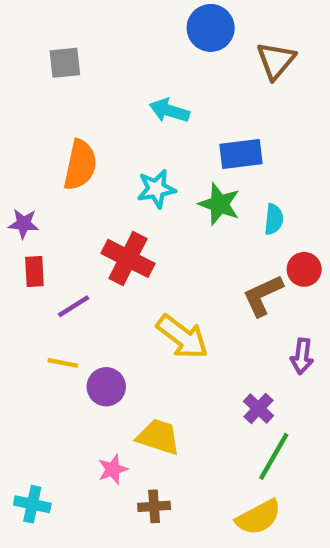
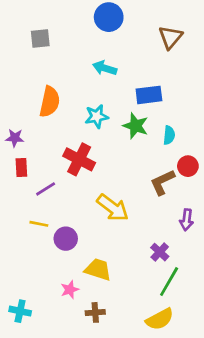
blue circle: (211, 28) -> (109, 17), moved

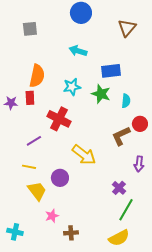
red rectangle: (21, 167) -> (30, 98), moved
purple circle: (66, 239) -> (60, 178), moved
yellow trapezoid: (98, 269) -> (37, 191), moved, turned 35

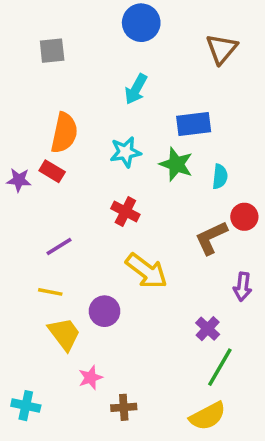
cyan arrow: (78, 51) -> (136, 89), turned -78
red rectangle: (30, 98) -> (52, 171), turned -56
red cross: (59, 119) -> (125, 211), moved, size x0.7

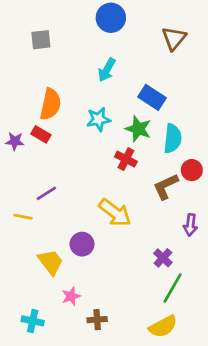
blue rectangle: (194, 124) -> (152, 97), turned 40
cyan semicircle: (220, 177) -> (173, 138), size x1.5
red cross: (125, 211) -> (126, 159), moved
yellow line: (50, 292) -> (23, 217), moved
cyan cross: (26, 406) -> (33, 321), moved

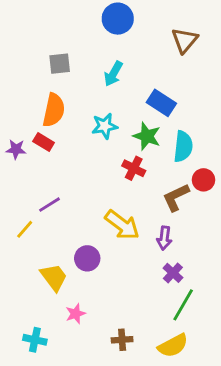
gray square: (41, 40) -> (60, 64), moved
yellow line: (23, 217) -> (25, 229), turned -60
purple arrow: (190, 225) -> (164, 238), moved
brown cross: (97, 320) -> (122, 340), moved

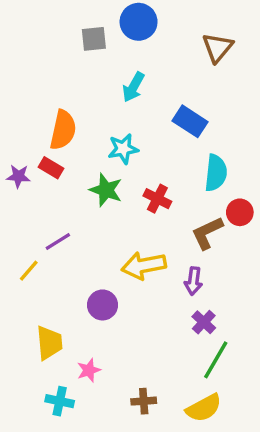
gray square: (60, 64) -> (94, 39), moved
green star: (147, 136) -> (106, 190), moved
yellow arrow: (122, 225) -> (144, 266), turned 132
yellow trapezoid: (54, 277) -> (49, 343), moved, turned 32
cyan cross: (35, 340) -> (60, 401), moved

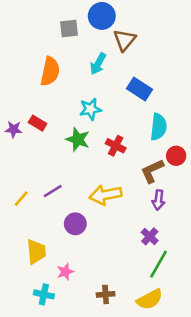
brown triangle: (217, 48) -> (124, 40), moved
orange semicircle: (63, 130) -> (50, 71), moved
purple line: (58, 241) -> (53, 191), moved
purple arrow: (193, 281) -> (158, 200), moved

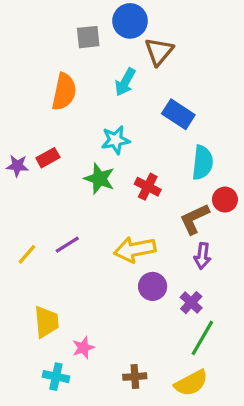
red rectangle: (38, 123) -> (48, 158), turned -60
purple circle: (75, 224) -> (153, 286), moved

